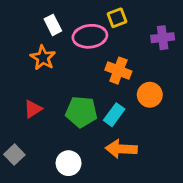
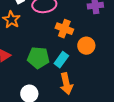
orange arrow: (121, 149) -> (66, 84), turned -105

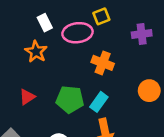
orange circle: (86, 46) -> (149, 91), moved

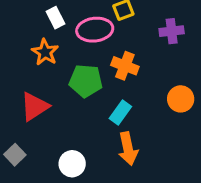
red triangle: (27, 97) -> (34, 106), size x1.5
green pentagon: (70, 99) -> (86, 81), moved

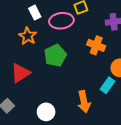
orange cross: (125, 66) -> (96, 45), moved
green pentagon: (86, 81) -> (55, 56), turned -30
cyan rectangle: (120, 113) -> (107, 85), moved

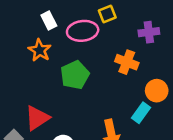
red triangle: (20, 73) -> (37, 118), moved

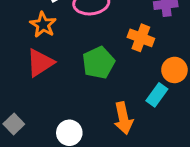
green pentagon: (75, 75) -> (99, 63), moved
red triangle: (37, 118) -> (40, 63), moved

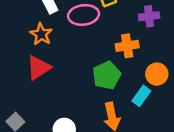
orange cross: (141, 38) -> (127, 46), turned -30
green pentagon: (99, 63) -> (107, 75), moved

